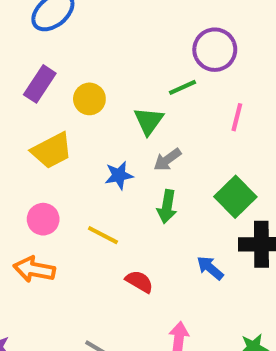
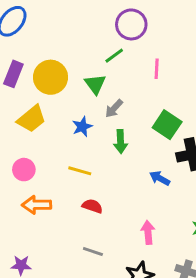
yellow circle: (89, 99) -> (50, 77), size x1.5
pink circle: (43, 219) -> (24, 170), moved
red semicircle: (139, 282) -> (92, 206), moved

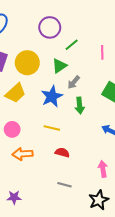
purple circle: (131, 24) -> (50, 27), moved
green triangle: (95, 84) -> (59, 66), turned 35
blue star: (82, 127) -> (52, 96), size x1.5

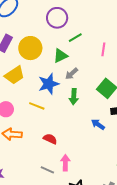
yellow line: (52, 128) -> (37, 106), moved
pink arrow: (103, 169) -> (65, 163), moved

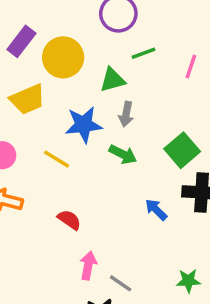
pink line: (103, 49) -> (191, 67), moved
gray arrow: (72, 74) -> (126, 114), turned -48
green arrow: (74, 97) -> (123, 154), turned -77
gray line: (47, 170) -> (121, 283), moved

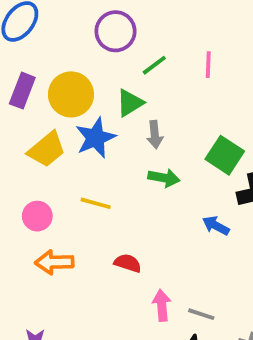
blue star: (84, 125) -> (95, 138), moved

